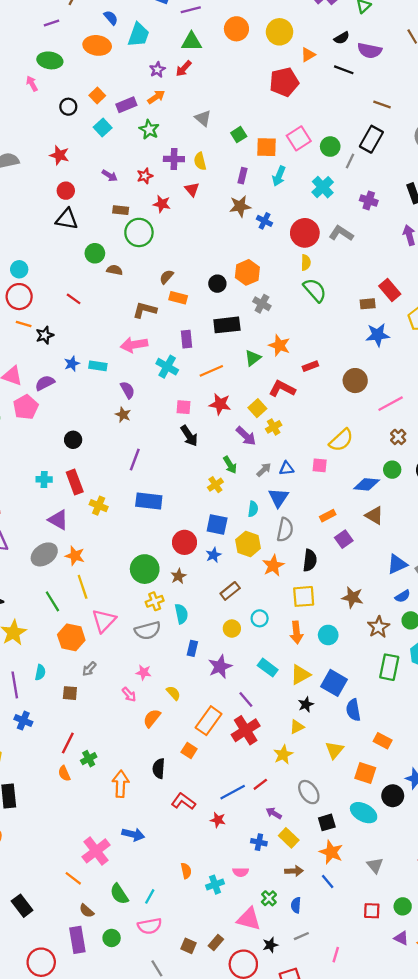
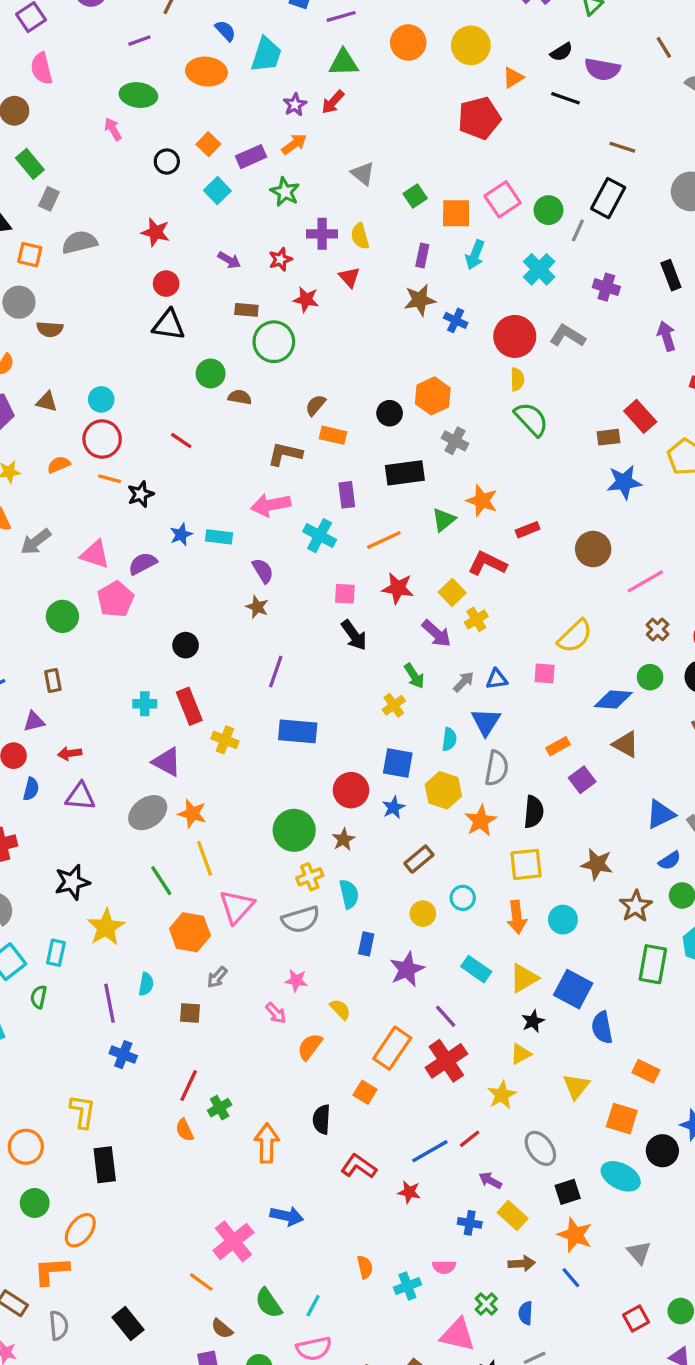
red square: (372, 911) -> (636, 1318), turned -30

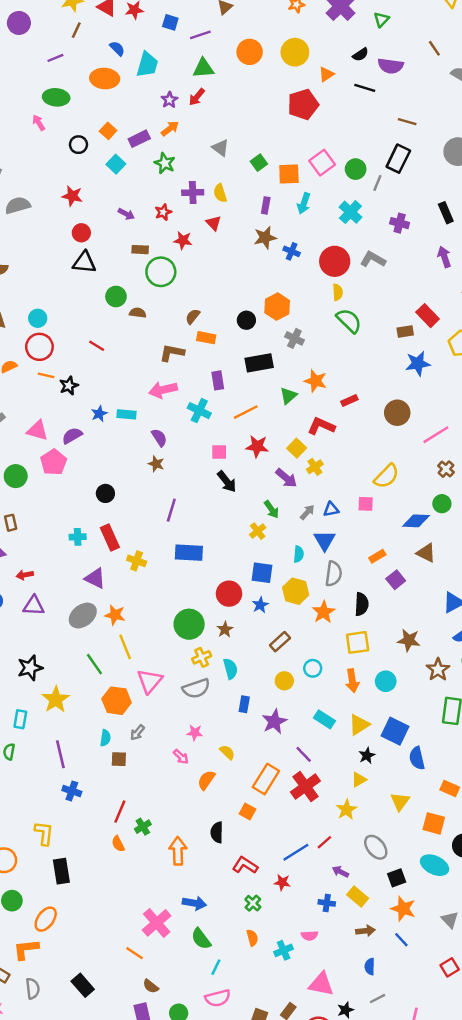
cyan semicircle: (146, 984) -> (105, 738), moved
green semicircle: (269, 1303) -> (201, 939), moved
green cross: (486, 1304) -> (253, 903), moved

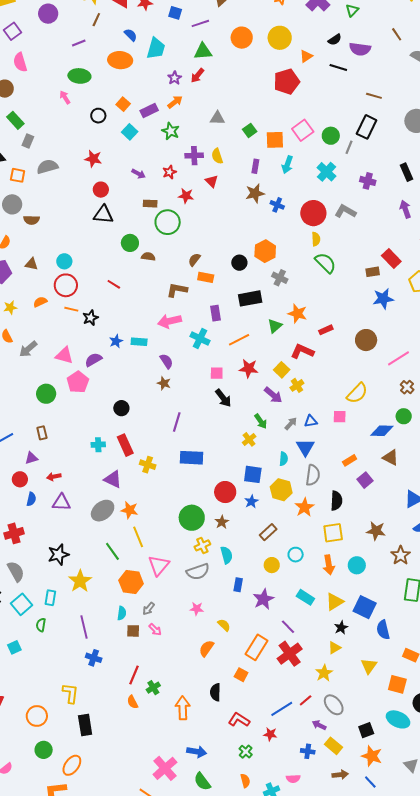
gray triangle: (220, 148) -> (217, 118), turned -35
pink arrow: (181, 757) -> (155, 630), moved
gray ellipse: (376, 847) -> (334, 705), moved

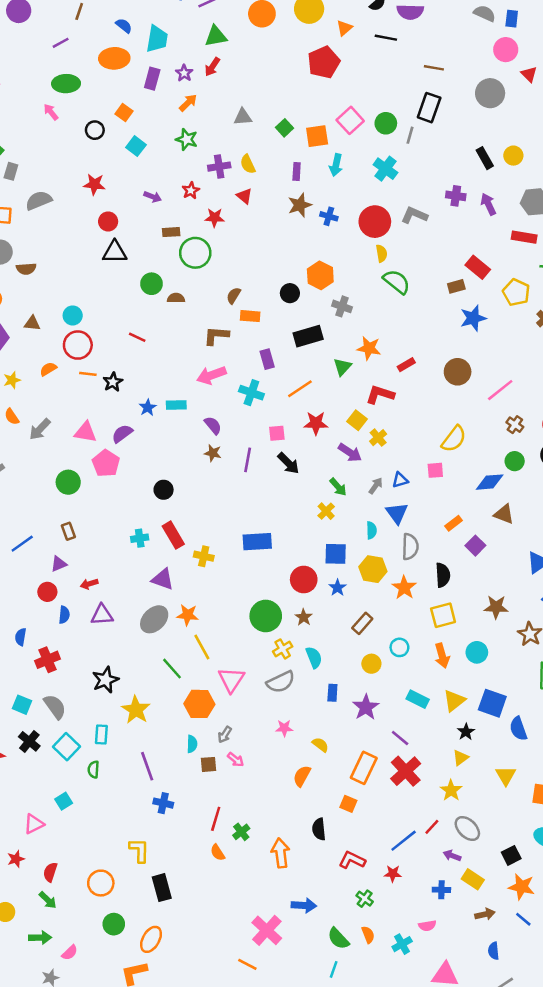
purple rectangle: (149, 111) -> (152, 79), moved, turned -42
purple cross: (368, 181) -> (456, 196), moved
purple line: (177, 422) -> (248, 460), moved
green semicircle: (202, 782) -> (338, 939), moved

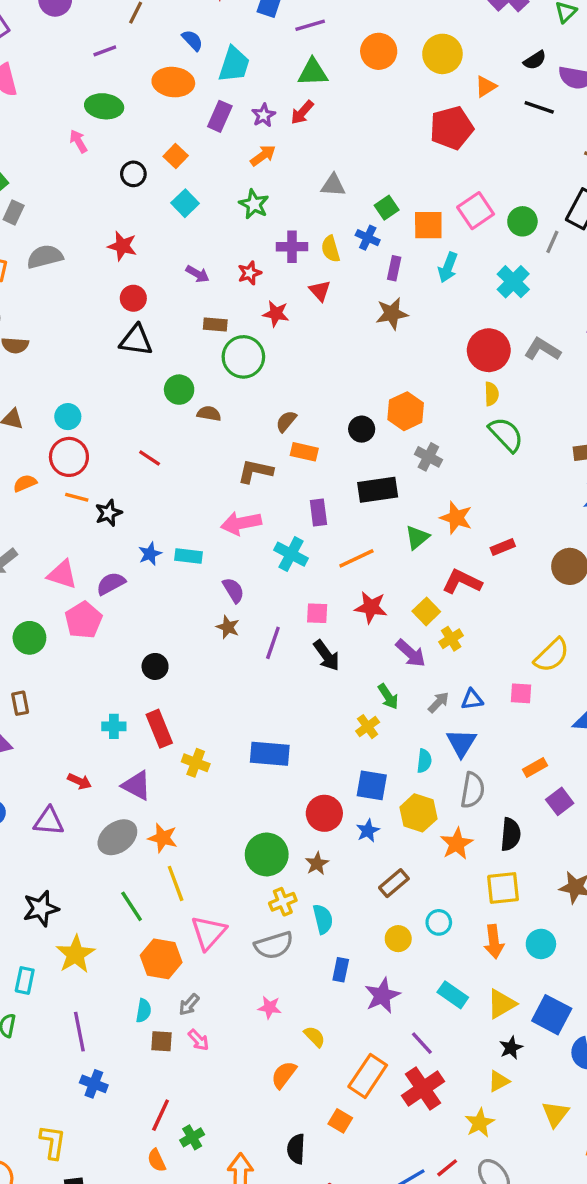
blue cross: (329, 216) -> (368, 238), moved
red arrow: (89, 584) -> (80, 781), moved, turned -147

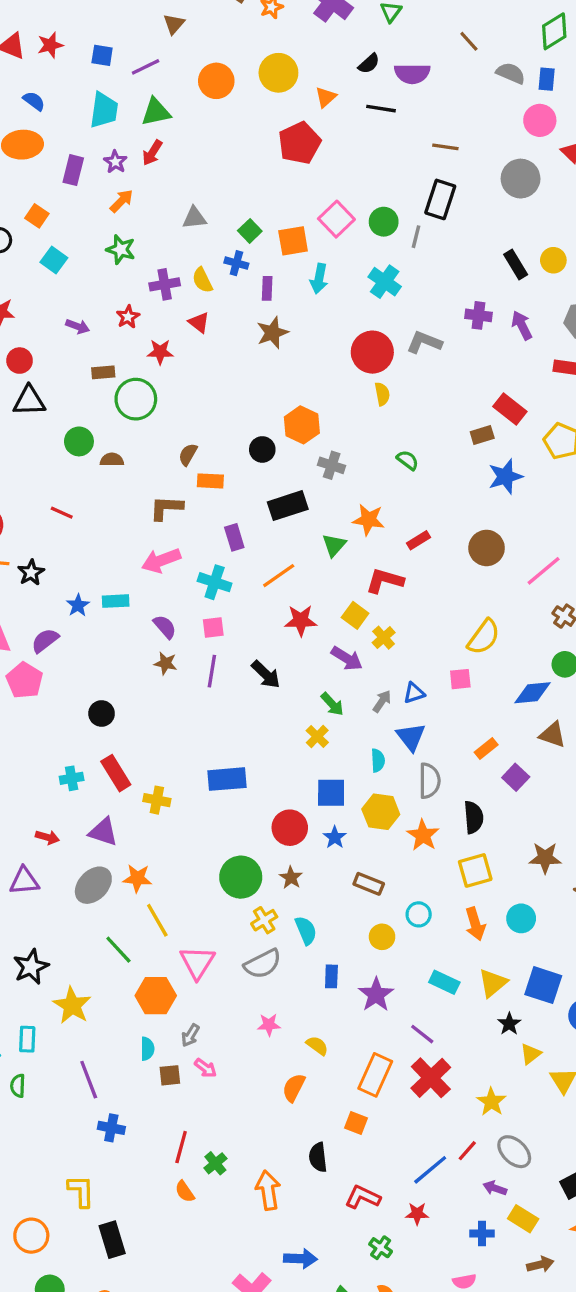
cyan trapezoid: (234, 64) -> (104, 110), moved
green semicircle: (506, 434) -> (408, 460), moved, size x0.6
pink square: (317, 613) -> (213, 628), moved
brown rectangle: (394, 883) -> (369, 884), turned 72
yellow triangle: (499, 1081) -> (531, 1054), moved

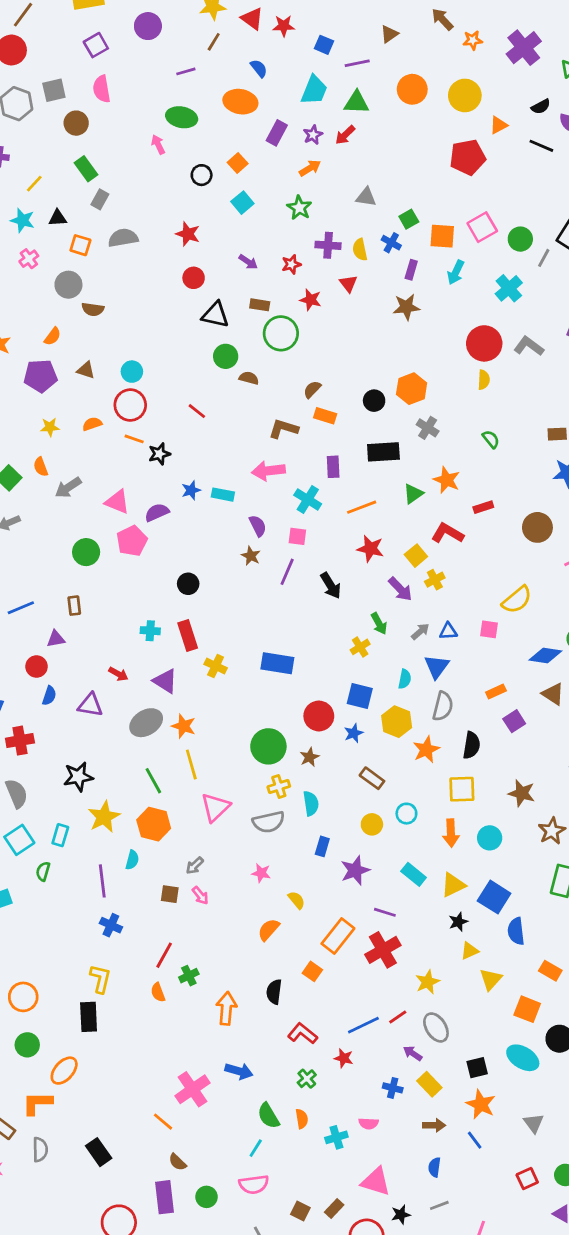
black triangle: (29, 401) -> (215, 315), moved
orange hexagon: (156, 996) -> (154, 824), moved
purple line: (422, 1034) -> (385, 912), turned -35
cyan semicircle: (147, 1049) -> (132, 860), moved
yellow L-shape: (81, 1191) -> (100, 979), moved

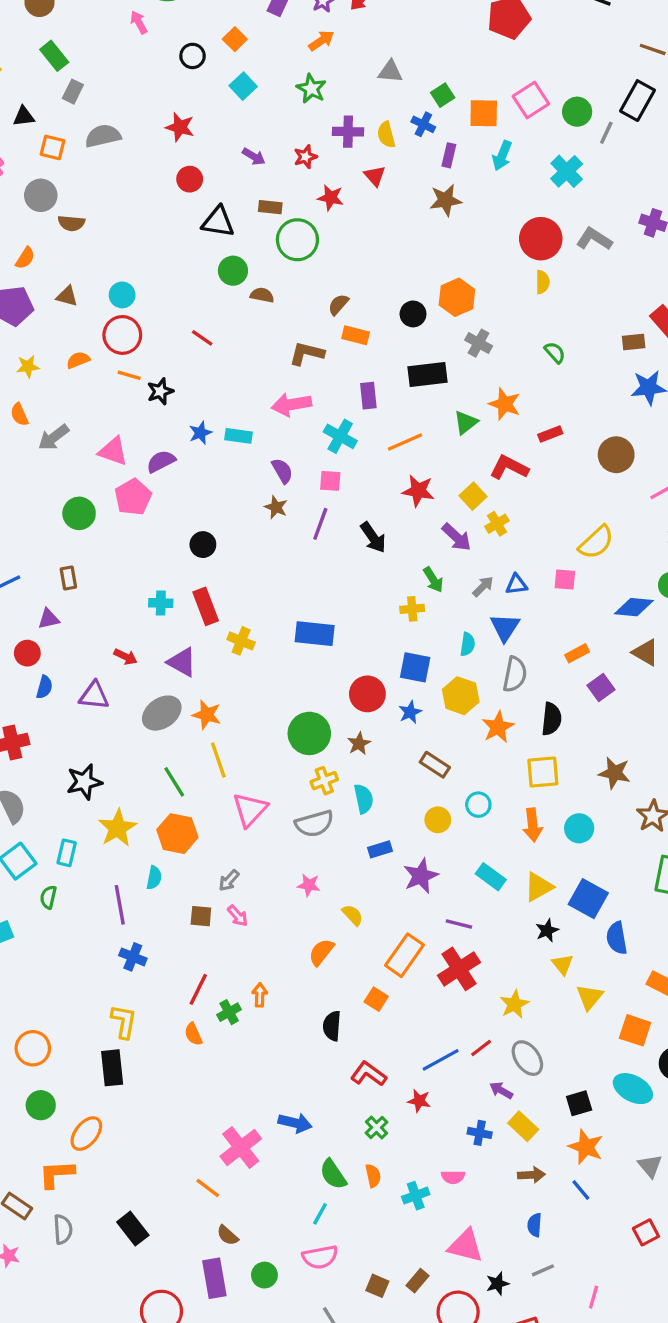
yellow cross: (360, 647) -> (412, 609), turned 30
blue rectangle: (322, 846) -> (380, 849), turned 60
yellow triangle: (470, 951) -> (562, 964), turned -42
orange arrow: (226, 1008) -> (260, 995), moved, size x0.6

